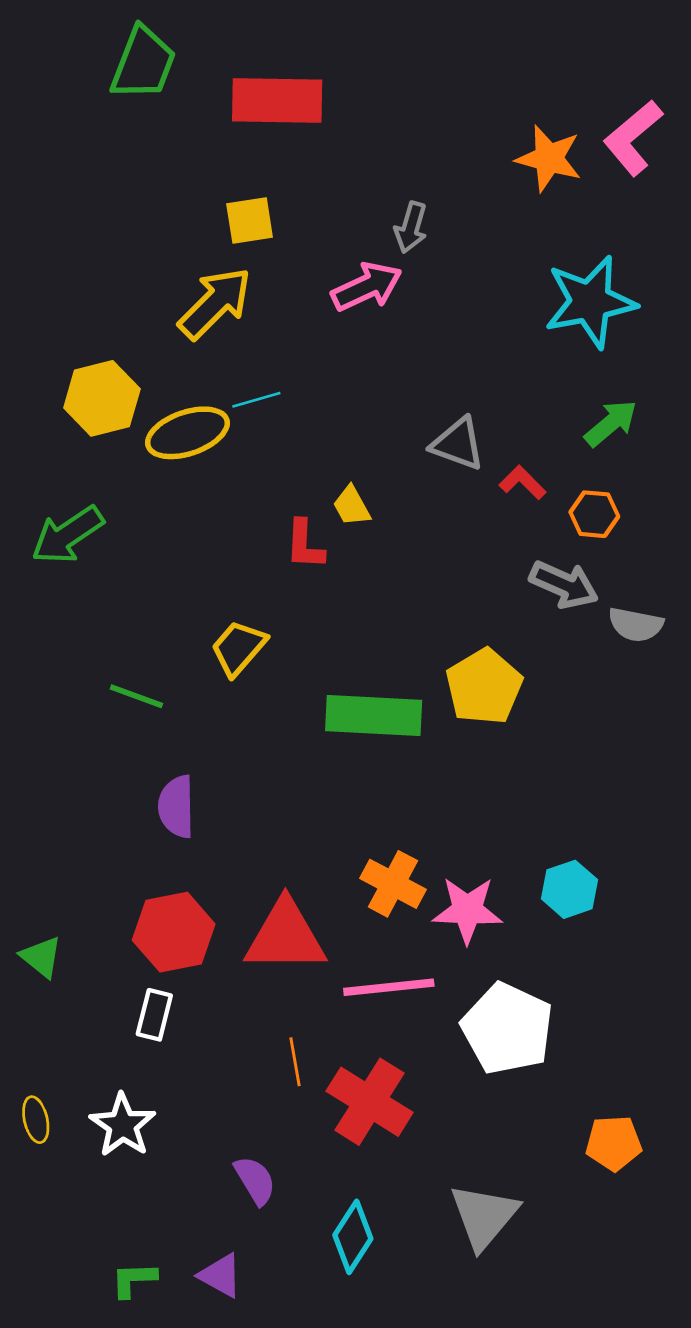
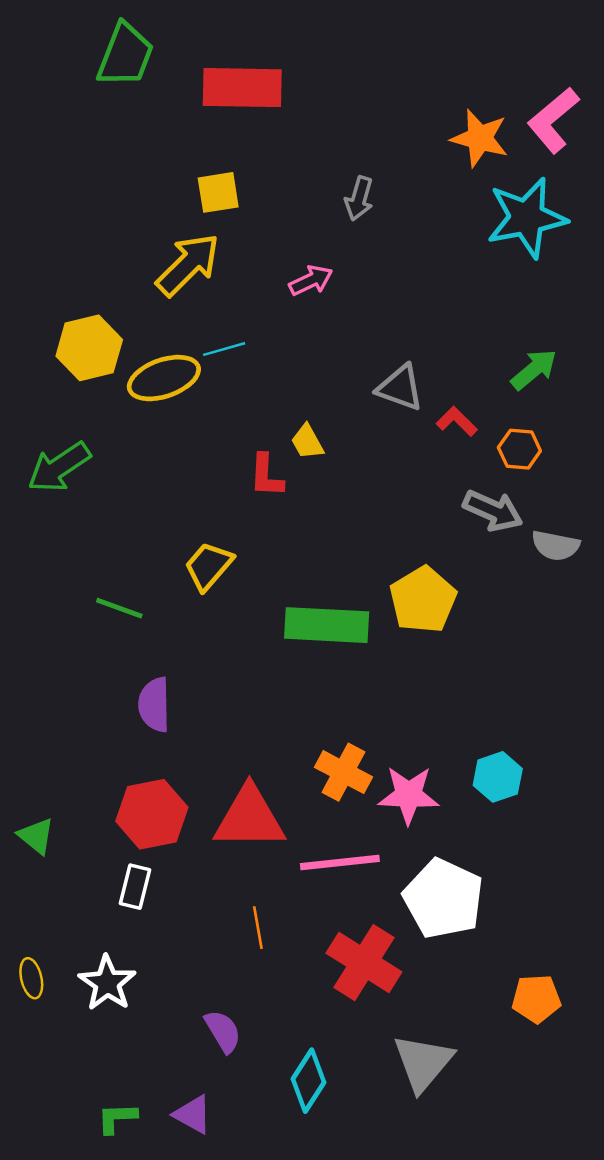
pink arrow: (367, 287) -> (311, 280), moved, size x0.7
cyan star: (590, 302) -> (527, 218), moved
red cross: (370, 1102) -> (364, 963), moved

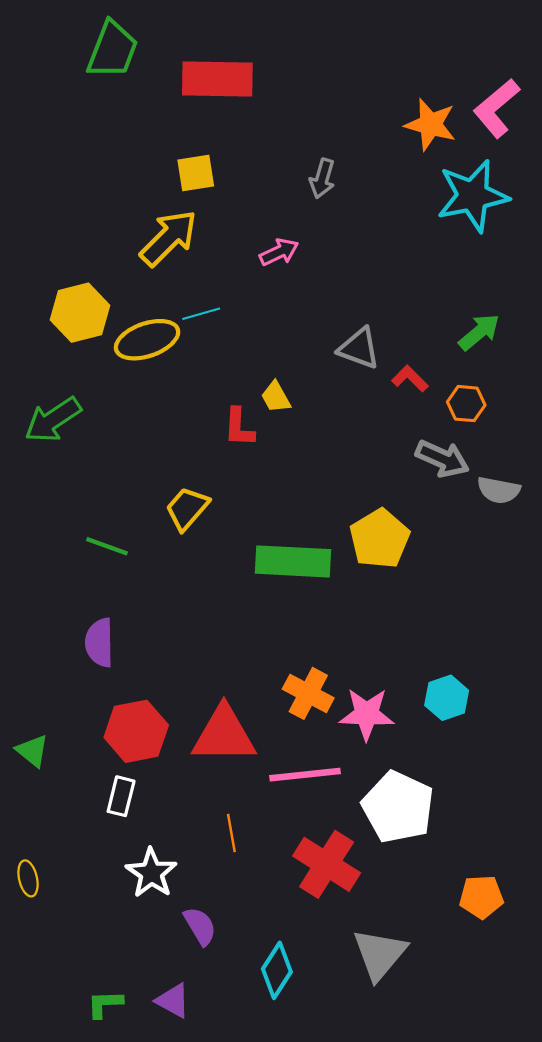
purple semicircle: (154, 705) -> (99, 643), moved
white star: (107, 983) -> (151, 873), moved

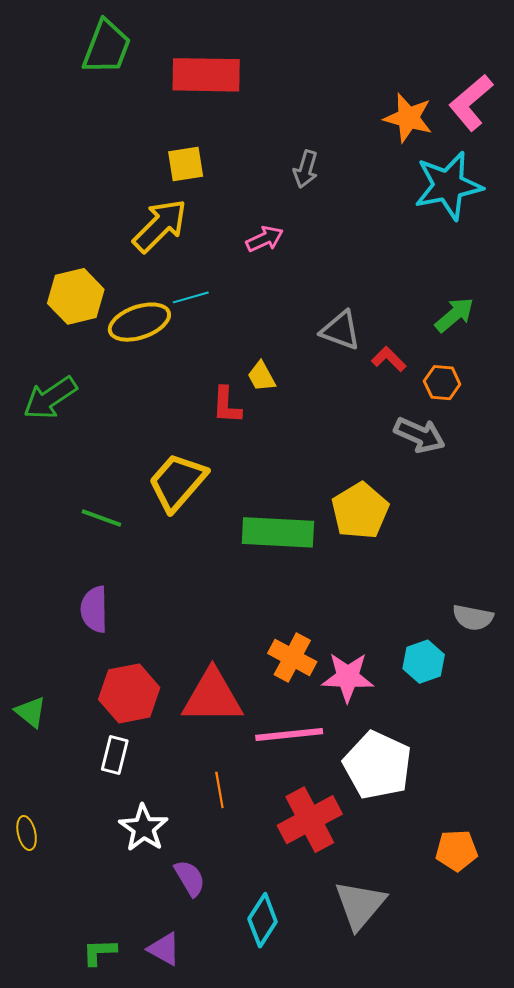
gray semicircle: (499, 490) -> (473, 618), moved
yellow trapezoid: (187, 508) -> (177, 482), size x1.4
red cross: (327, 864) -> (310, 820), turned 30

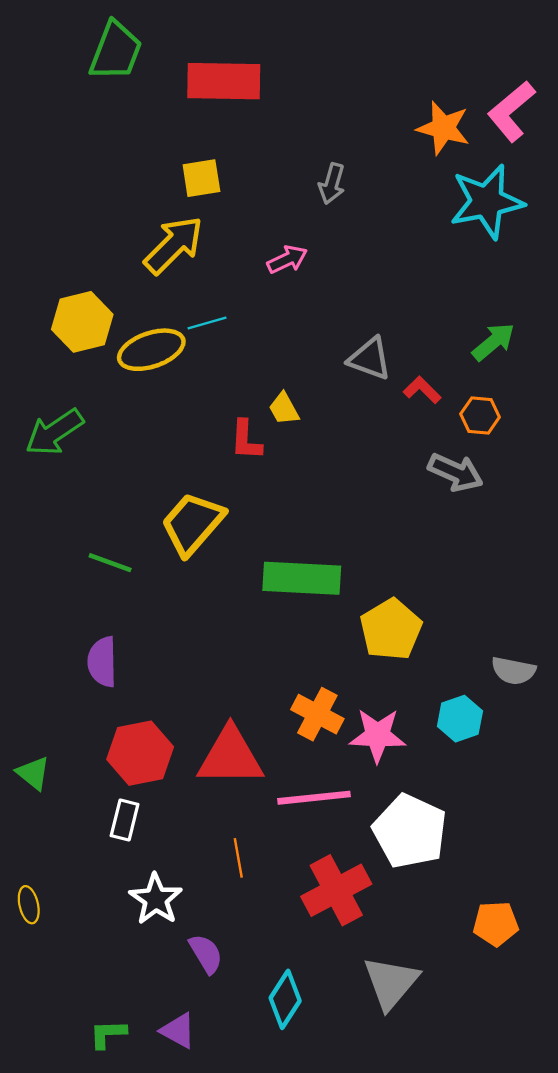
yellow pentagon: (360, 511) -> (391, 629), moved

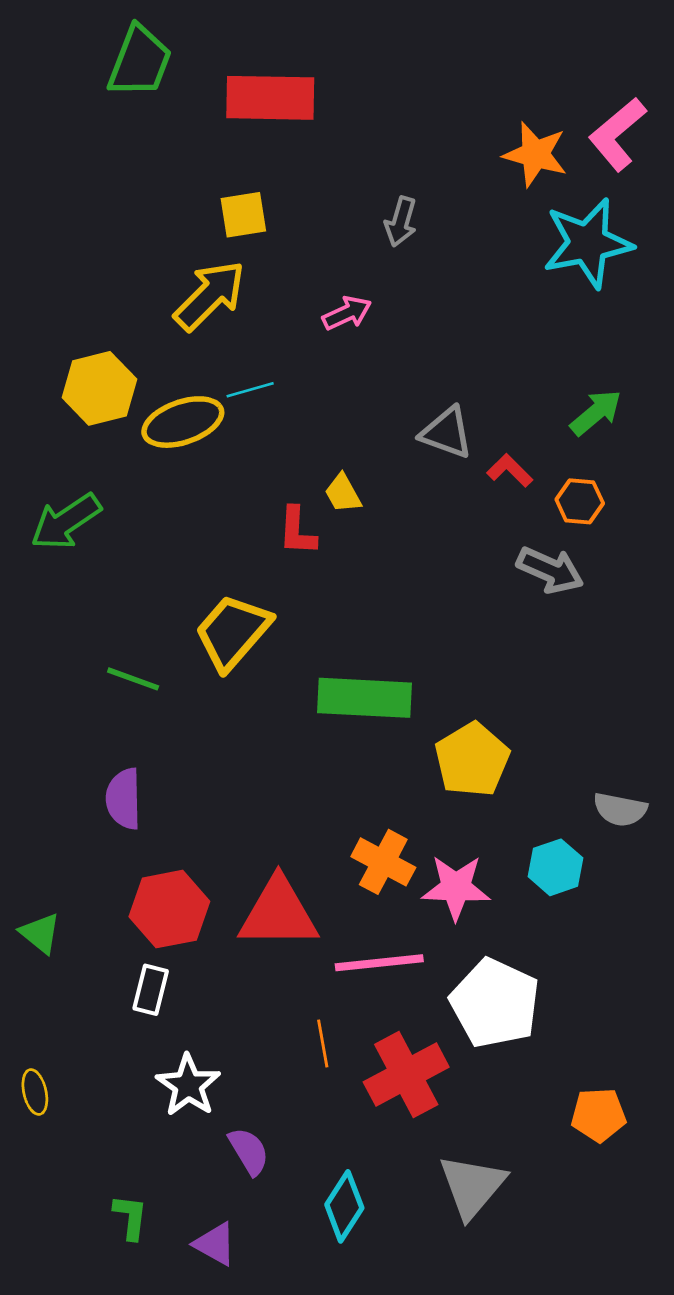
orange line: (238, 858) -> (323, 1044), moved
green L-shape: (108, 1034) -> (130, 1217), moved, turned 99

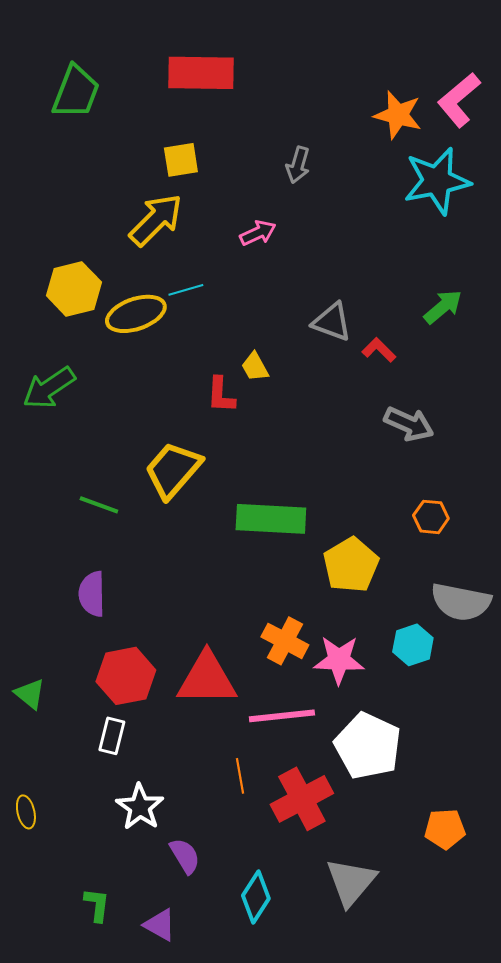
green trapezoid: (140, 61) -> (76, 92), moved
orange hexagon: (580, 501) -> (431, 517), moved
gray semicircle: (620, 809) -> (461, 602), size x1.5

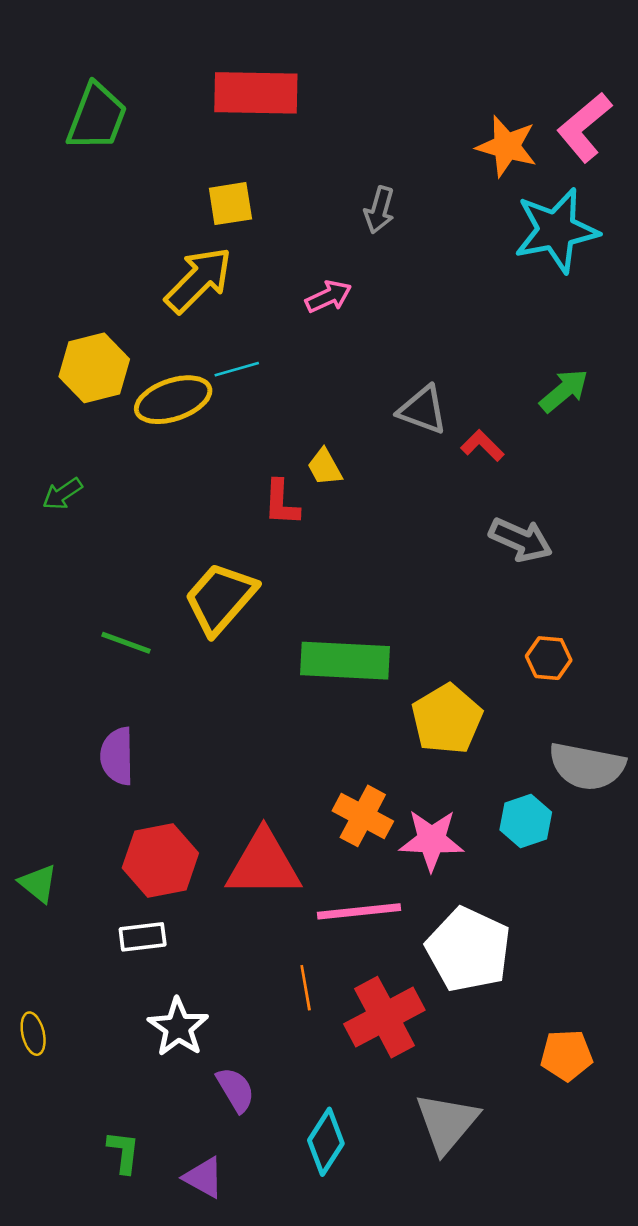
green arrow: (49, 388) -> (62, 494), size x0.6
white rectangle: (112, 736) -> (143, 937), turned 69

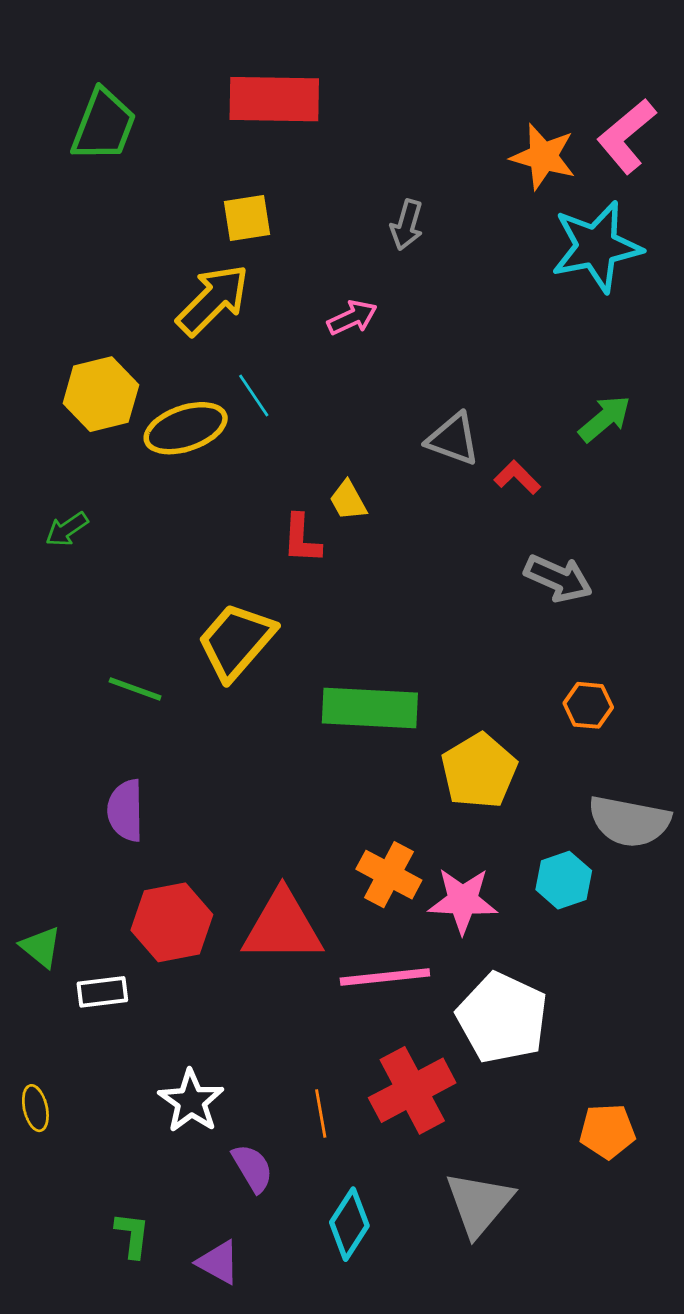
cyan line: (237, 369) -> (254, 395), turned 72
white rectangle: (143, 937) -> (102, 992), moved
orange line: (306, 988) -> (321, 1113), moved

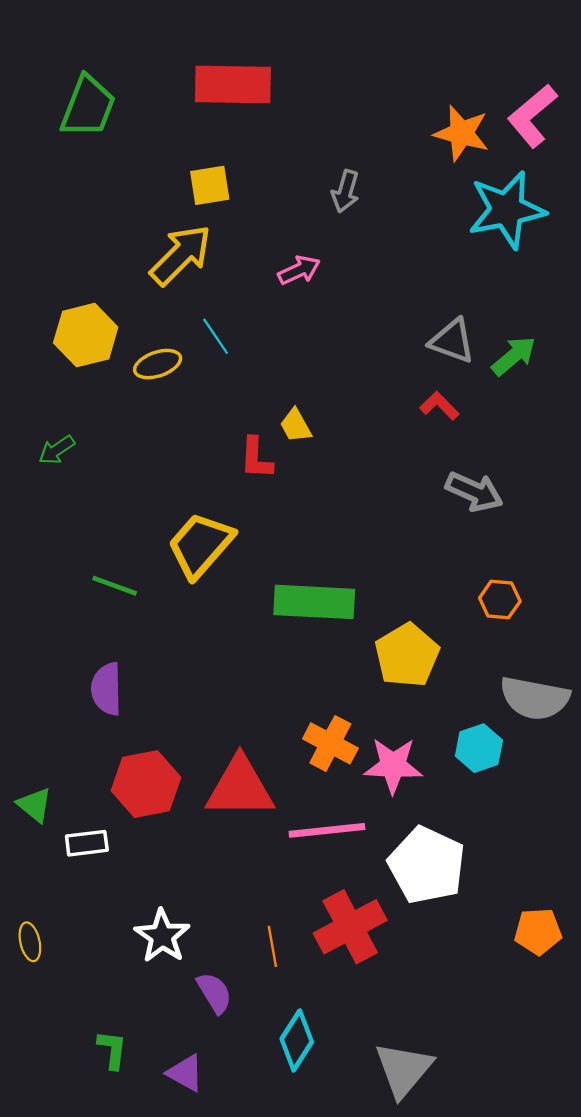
yellow ellipse: (186, 428) -> (158, 364), size x0.7
gray triangle: (453, 439) -> (452, 341), moved
orange pentagon: (607, 1131) -> (538, 931), moved
gray triangle: (479, 1204) -> (404, 1069), moved

